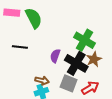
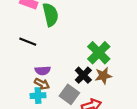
purple semicircle: (55, 56) -> (43, 71), moved, turned -128
black cross: (76, 63) -> (83, 75), size x0.7

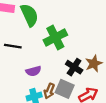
green cross: (99, 53) -> (55, 37), moved, turned 30
brown arrow: (42, 84) -> (49, 91), moved, turned 96

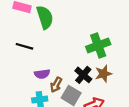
green cross: (55, 37) -> (98, 45), moved
brown arrow: (49, 91) -> (56, 85), moved

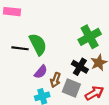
green semicircle: (45, 17) -> (38, 44), moved
purple semicircle: (42, 74) -> (41, 72), turned -32

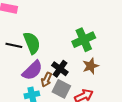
black cross: (80, 67) -> (60, 69), moved
purple semicircle: (41, 72) -> (32, 70), size x1.5

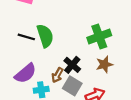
purple semicircle: (32, 70) -> (25, 73), moved

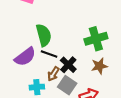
black line: (26, 37) -> (49, 54), moved
purple semicircle: (25, 73) -> (25, 57), moved

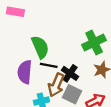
purple semicircle: (25, 57) -> (25, 72), turned 140
brown arrow: (53, 74) -> (56, 85), size x1.5

